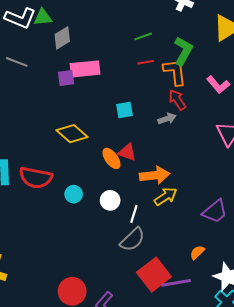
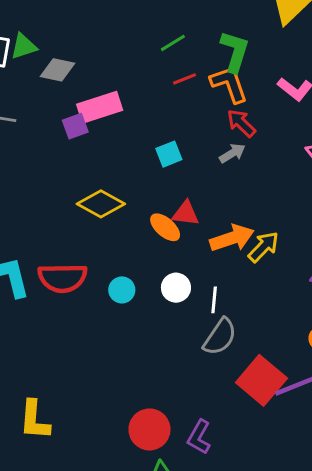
gray diamond: (62, 38) -> (57, 70), turned 55
yellow arrow: (166, 196) -> (263, 247), moved

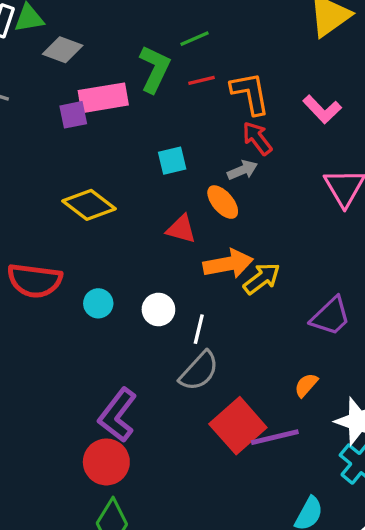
green L-shape: (235, 51) -> (155, 69), moved
orange ellipse: (165, 227) -> (223, 202), moved
purple L-shape: (199, 437) -> (118, 415), moved, size x1.4

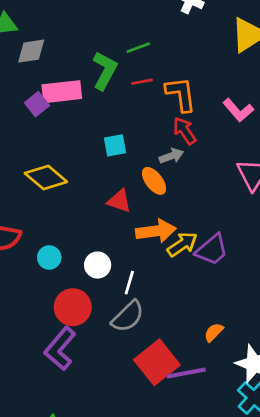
gray diamond: (63, 50) -> (31, 51), turned -32
purple square: (73, 115) -> (37, 104), turned -30
purple trapezoid: (331, 316) -> (212, 250), moved
red circle: (106, 462) -> (73, 307), moved

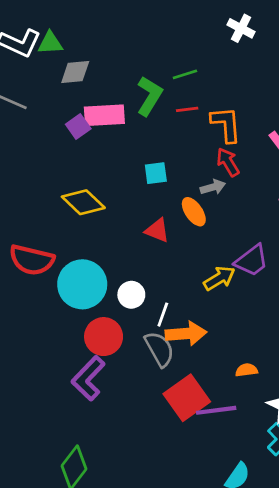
orange arrow: (156, 231) -> (186, 334), moved
purple trapezoid: (212, 250) -> (252, 261), moved
cyan circle: (49, 257) -> (82, 284), size x2.0
gray semicircle: (128, 316) -> (159, 349), turned -78
orange semicircle: (214, 332) -> (247, 370), turned 35

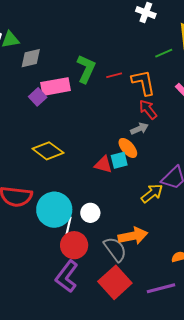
green line: (185, 74) -> (164, 53), moved
cyan square: (156, 173) -> (119, 160), moved
white line: (163, 315) -> (69, 225), moved
red square: (187, 398) -> (115, 282), moved

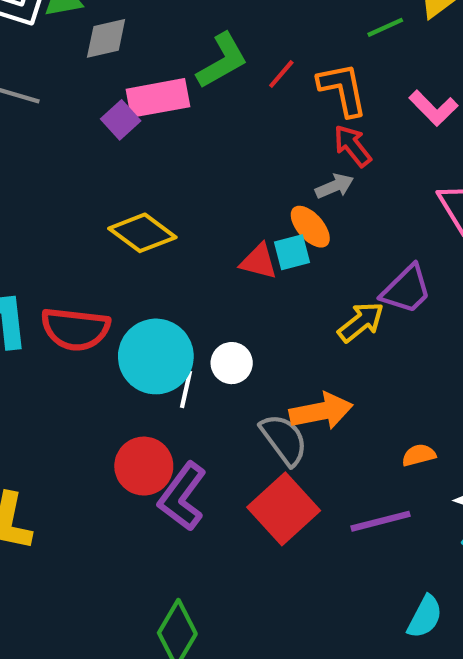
green L-shape: (86, 69) -> (222, 61), turned 36
red line: (114, 75) -> (281, 74), turned -35
red circle: (74, 245) -> (144, 466), moved

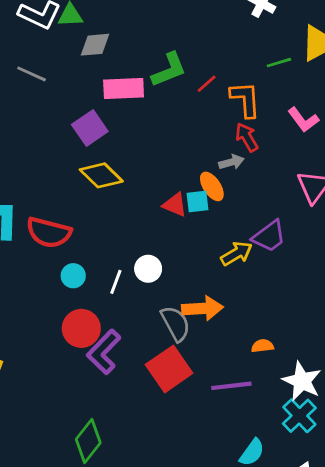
purple square: (121, 120) -> (90, 128), moved, size x1.4
cyan circle: (156, 356) -> (73, 276), moved, size x0.5

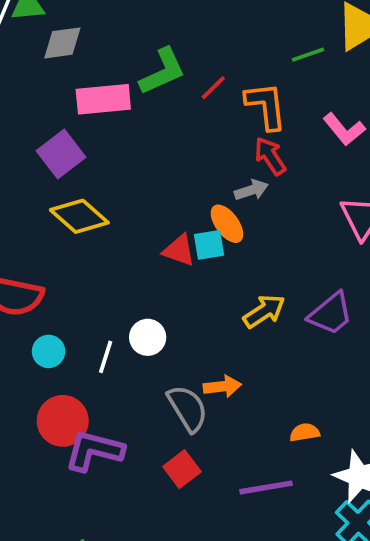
purple trapezoid: (269, 236) -> (331, 314), moved
orange arrow: (202, 308) -> (222, 386), size x0.7
purple L-shape: (104, 352) -> (94, 451), turned 63
red square: (169, 369) -> (182, 469), size x0.6

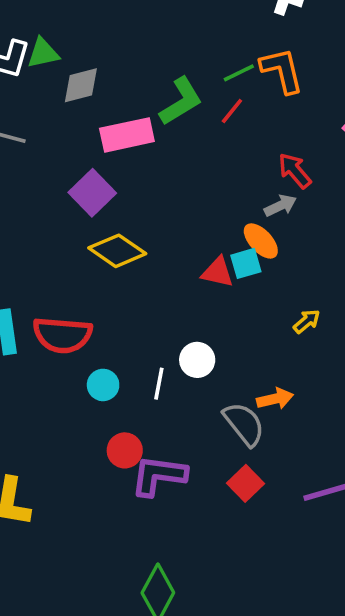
green line: (308, 55) -> (239, 73), moved
orange L-shape: (266, 106) -> (282, 70), moved
yellow arrow: (264, 311) -> (307, 321), size x0.7
red circle: (63, 421) -> (125, 450), size x0.7

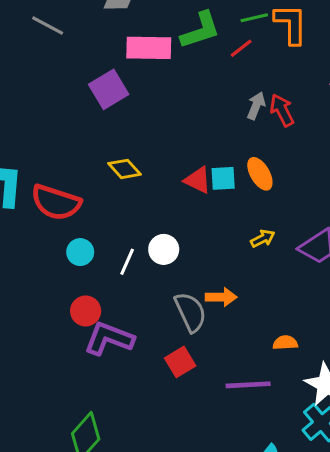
gray arrow: (280, 206) -> (256, 106), moved, turned -56
orange ellipse: (261, 241) -> (260, 174), moved
yellow diamond: (117, 251) -> (124, 169), moved, size x0.7

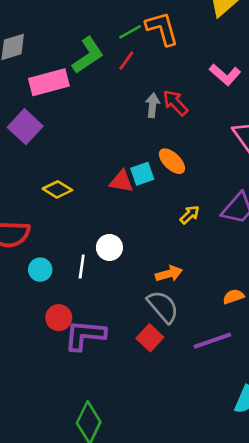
gray semicircle: (190, 312) -> (163, 307), moved

